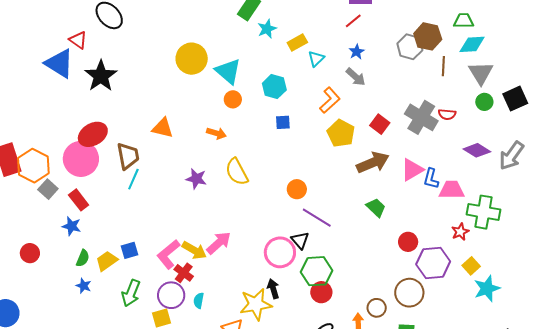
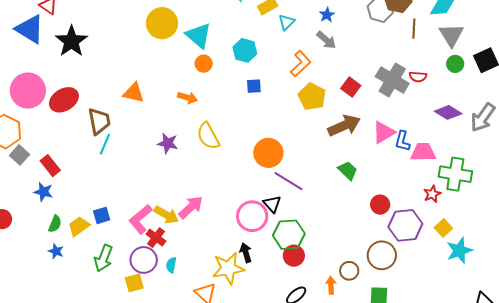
pink circle: (81, 159) -> (28, 91), moved
orange circle: (297, 189) -> (268, 153), size x1.5

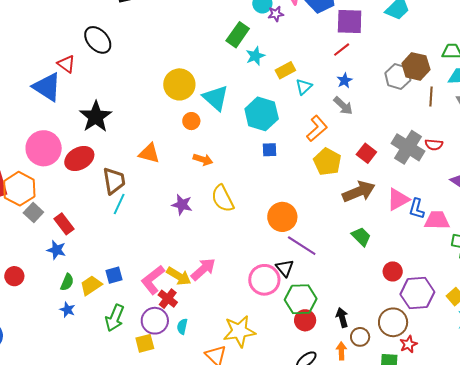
black star: (71, 41) -> (96, 117), moved
cyan hexagon: (245, 50) -> (262, 114), size x1.4
orange circle: (204, 64) -> (191, 121), moved
red star: (432, 194) -> (409, 344), moved
black arrow: (246, 253) -> (342, 318), moved

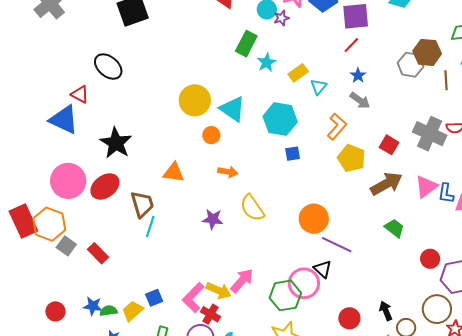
blue star: (56, 250) -> (93, 306), moved
green semicircle: (67, 282) -> (109, 311), turned -114
green hexagon: (301, 299) -> (285, 295), moved

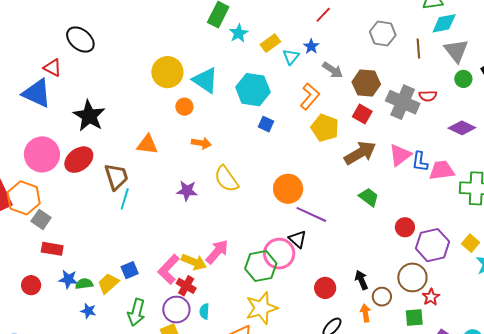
brown hexagon: (427, 52) -> (366, 83), moved
blue star: (358, 75) -> (311, 46), moved
blue square: (293, 154) -> (266, 124), turned 35
red rectangle: (98, 253) -> (52, 249), moved, turned -35

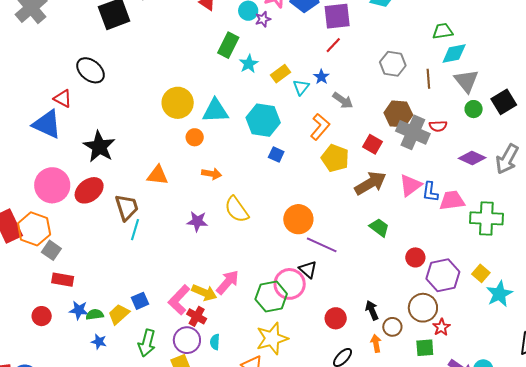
cyan triangle: (205, 80) -> (215, 111), turned -36
brown hexagon: (366, 83) -> (398, 114), moved

